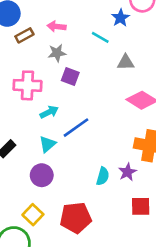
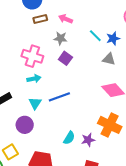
blue star: (120, 18) -> (113, 38), moved
cyan arrow: (49, 112) -> (34, 79), moved
cyan triangle: (47, 144) -> (35, 103), turned -32

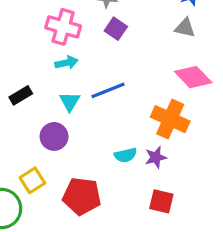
orange cross: (110, 125) -> (170, 119), moved
cyan semicircle: (69, 138) -> (125, 155), turned 48

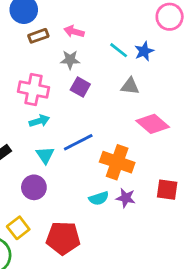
gray triangle: (185, 28) -> (130, 86), moved
orange cross: (170, 119) -> (117, 162), moved
purple star: (156, 157) -> (126, 198), turned 30
red square: (161, 201) -> (167, 190), moved

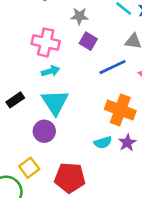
blue line: (78, 142) -> (112, 67), moved
cyan triangle: (45, 155) -> (55, 102), size x1.6
purple star: (126, 198) -> (127, 143), turned 30

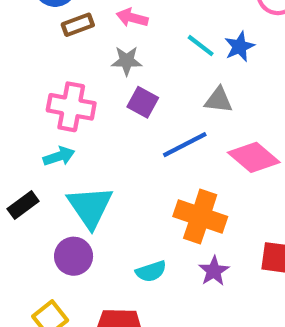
cyan arrow: (50, 71) -> (59, 156), moved
cyan semicircle: (103, 142) -> (151, 271), moved

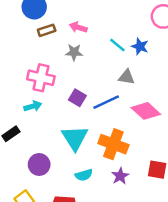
blue star: (240, 47) -> (140, 46), turned -30
purple square: (143, 102) -> (77, 98), moved
cyan triangle: (90, 207) -> (75, 138), moved

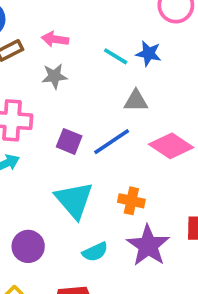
orange cross: (113, 144) -> (131, 201), size x0.6
purple star: (120, 176) -> (148, 246), size x1.6

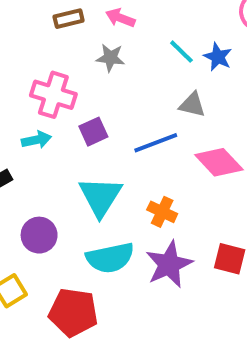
purple square: (69, 141) -> (93, 132), moved, turned 30
cyan semicircle: (95, 252) -> (110, 258), size x1.6

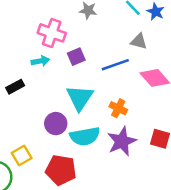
purple circle: (39, 235) -> (56, 124), moved

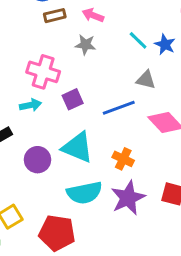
cyan triangle: (80, 98) -> (78, 147), turned -40
purple circle: (56, 124) -> (37, 160), moved

